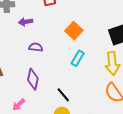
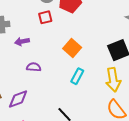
purple diamond: (33, 79) -> (18, 99), moved, turned 60

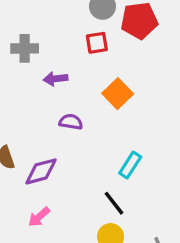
orange square: (72, 48) -> (118, 94), moved
cyan rectangle: (77, 76) -> (130, 165), moved

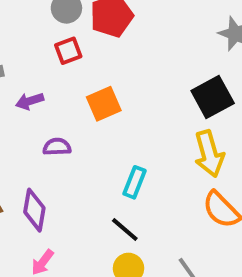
orange square: (118, 94) -> (104, 104), turned 32
purple diamond: (41, 171) -> (34, 210), turned -54

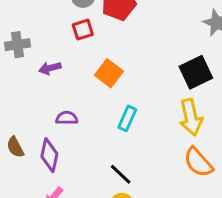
orange square: (104, 104) -> (109, 73), turned -32
purple semicircle: (57, 147) -> (67, 118), moved
cyan rectangle: (134, 182) -> (127, 118), moved

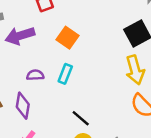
purple arrow: (50, 68) -> (20, 36), size x1.6
cyan rectangle: (127, 118) -> (65, 74), moved

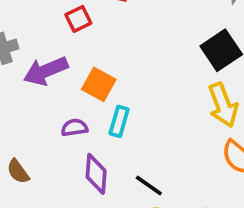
orange square: (68, 38) -> (99, 84), moved
purple diamond: (23, 106) -> (96, 174), moved

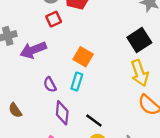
orange square: (99, 84) -> (83, 57), moved
purple semicircle: (74, 128) -> (50, 85), turned -112

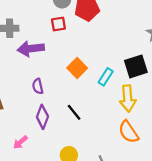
cyan rectangle: (77, 81) -> (106, 77), moved
black line: (94, 121) -> (74, 112), moved

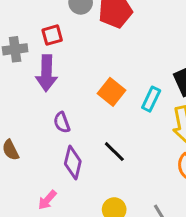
red square: (58, 24) -> (52, 35), moved
purple arrow: (31, 49) -> (46, 73), turned -75

